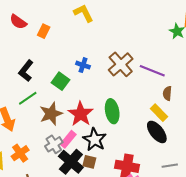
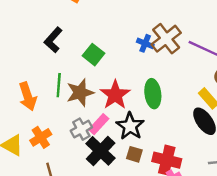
blue cross: (83, 65) -> (145, 43), moved
green line: (28, 98) -> (59, 85), moved, turned -54
brown square: (89, 162) -> (134, 154), moved

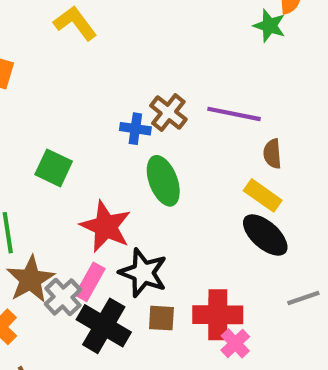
brown cross: (166, 39) -> (168, 112), size x0.7
brown star: (80, 93) -> (30, 279), moved
green ellipse: (153, 94) -> (163, 181), moved

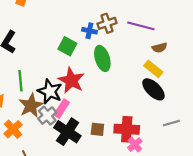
brown cross: (168, 112) -> (107, 23), turned 30
brown semicircle: (272, 154) -> (160, 48), turned -104
green square: (54, 168) -> (67, 46), moved
black star: (143, 273) -> (50, 91), moved

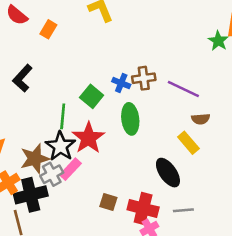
green line: (21, 81) -> (63, 116), moved
black ellipse: (153, 89) -> (168, 173), moved
gray line: (171, 123) -> (183, 210), moved
black cross: (67, 132) -> (31, 195), moved, turned 32

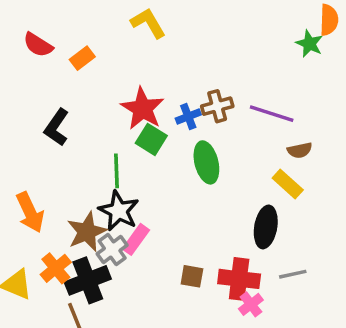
orange rectangle: (48, 29) -> (82, 58), turned 30
blue cross: (121, 83) -> (188, 116), turned -36
red star: (88, 138) -> (143, 109), moved
black ellipse: (168, 173) -> (266, 227), turned 52

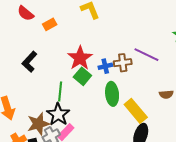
purple line: (272, 114) -> (146, 55), moved
yellow rectangle: (288, 184) -> (136, 111), moved, size x1.4

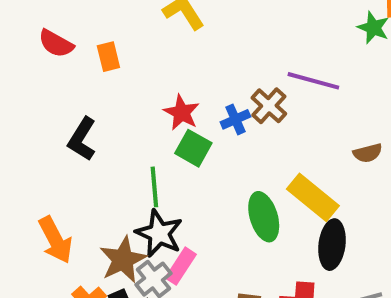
orange rectangle: (50, 24) -> (108, 57), turned -64
red star: (80, 58) -> (182, 113), size x0.7
brown cross: (123, 63) -> (269, 106), turned -30
green ellipse: (112, 94) -> (264, 217), moved

